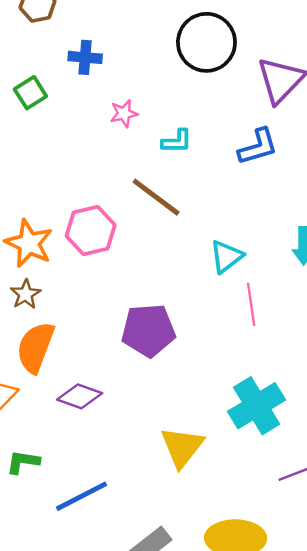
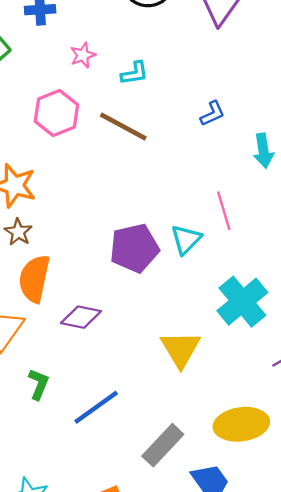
blue L-shape: (258, 147) -> (212, 114), moved, size x0.7
pink hexagon: (91, 230) -> (56, 113), moved
cyan triangle: (226, 257) -> (186, 239), moved
green L-shape: (23, 462) -> (39, 384), turned 112

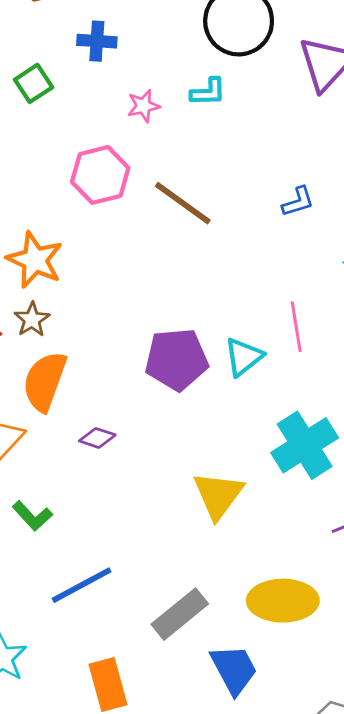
cyan L-shape: (134, 73) -> (208, 92), moved
purple diamond: (81, 317) -> (97, 438), size x0.7
green L-shape: (39, 384) -> (32, 516), turned 108
blue line: (96, 407) -> (82, 585), moved

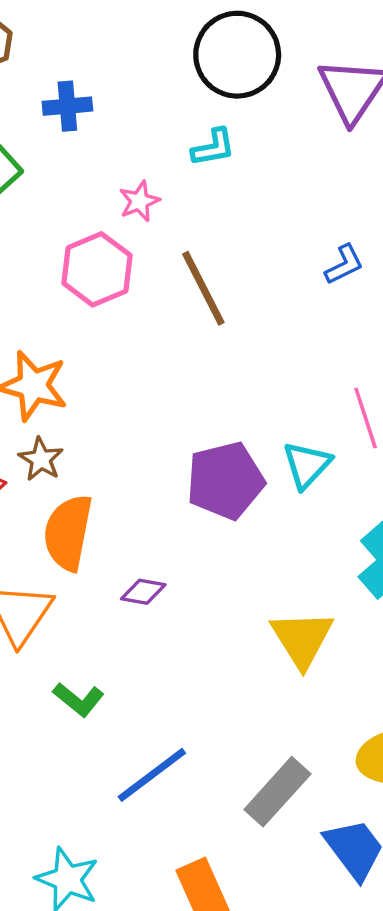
pink star: (143, 106) -> (139, 201), moved
brown line: (183, 203) -> (203, 288), turned 36

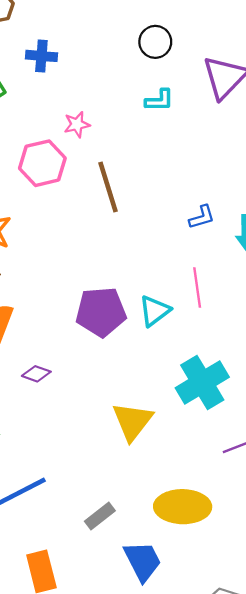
black circle: (237, 55) -> (155, 42), size x0.6
cyan L-shape: (213, 147) -> (159, 100), moved
blue L-shape: (344, 265) -> (202, 217), moved
gray rectangle: (277, 792) -> (100, 516), size x0.7

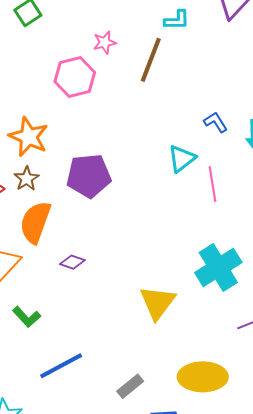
brown line: (108, 187) -> (151, 60), moved, turned 39
blue L-shape: (202, 217) -> (216, 122), turned -105
cyan triangle: (155, 311) -> (182, 159), moved
purple pentagon: (101, 312) -> (89, 176), moved

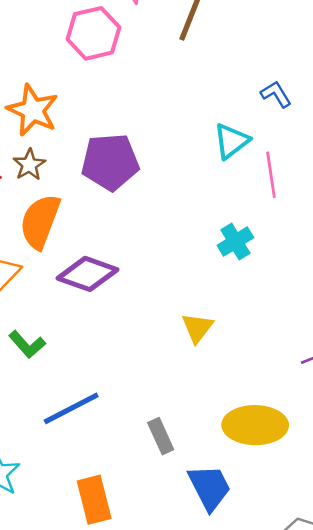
purple diamond: (72, 262) -> (87, 274), size x1.8
cyan cross: (218, 268) -> (235, 242), moved, size x0.6
yellow triangle: (157, 302) -> (197, 328), size x0.7
gray rectangle: (130, 386) -> (161, 436), turned -76

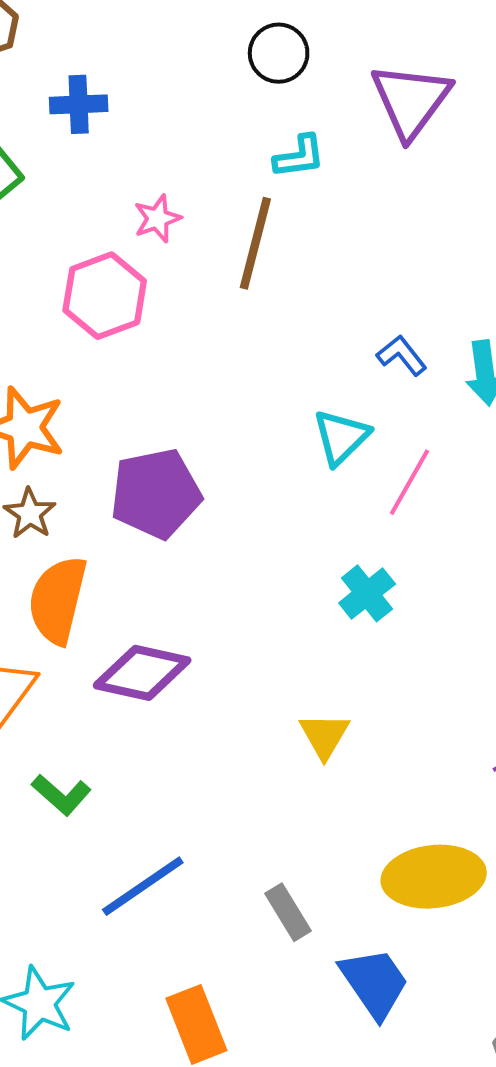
pink line: (271, 175) -> (409, 482), turned 45

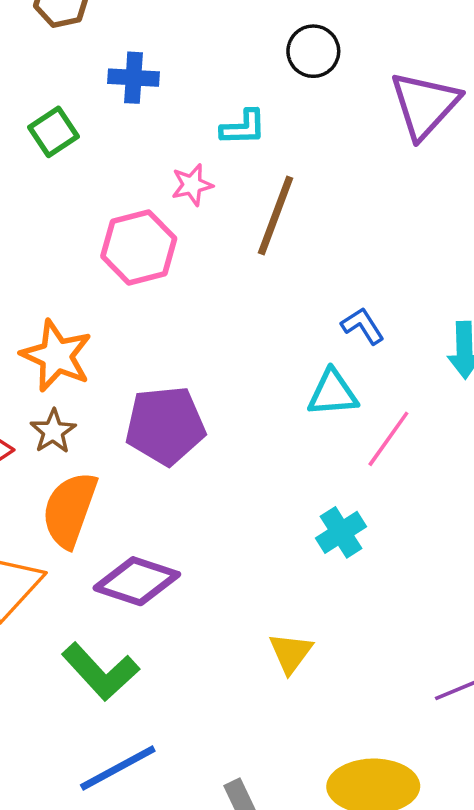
cyan L-shape: (299, 156) -> (243, 128), moved
blue L-shape: (402, 355) -> (363, 326), moved
cyan triangle: (341, 437) -> (333, 393), turned 34
green L-shape: (61, 795) -> (100, 672), moved, size x1.5

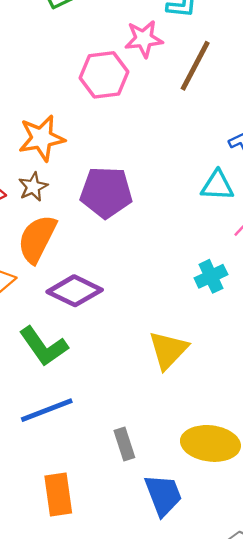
pink star: (192, 185) -> (144, 39), size x1.4
orange star: (56, 356) -> (42, 138), turned 30
yellow triangle: (291, 653) -> (168, 350), size x1.4

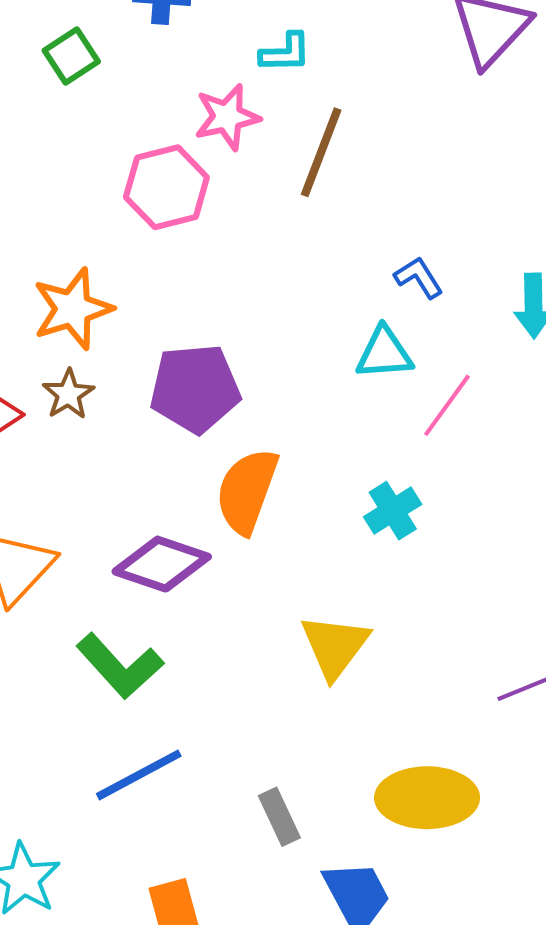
orange semicircle: (37, 239) -> (247, 491), moved

